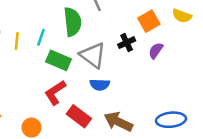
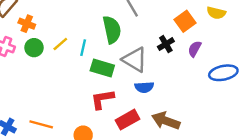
yellow line: (17, 41) -> (60, 44), moved, turned 49
red L-shape: (55, 93) -> (102, 99), turned 30
red rectangle: (79, 116) -> (127, 120), turned -60
blue ellipse: (171, 120) -> (223, 73), moved

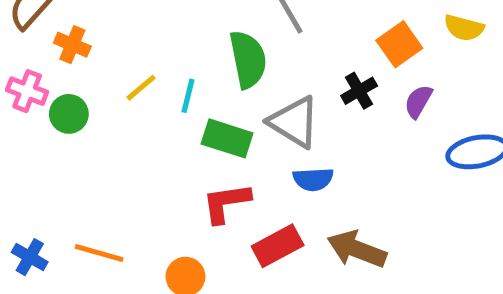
green circle: (34, 48) -> (69, 114), moved

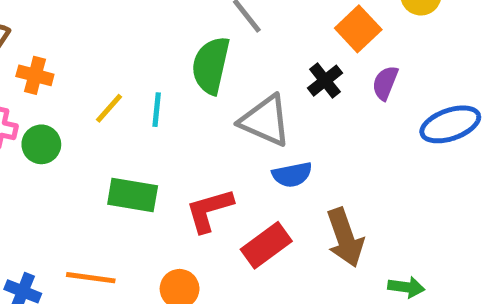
green semicircle: (248, 59) -> (211, 65), turned -148
green rectangle: (227, 138) -> (133, 195), moved
brown arrow: (357, 249) -> (345, 238), turned -122

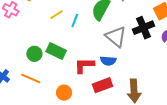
black cross: (325, 81) -> (143, 28), size x1.5
green circle: (41, 144) -> (34, 54), moved
blue semicircle: (292, 175) -> (108, 61), moved

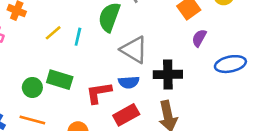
black cross: (143, 28) -> (168, 74), moved, turned 30

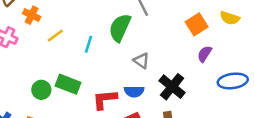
yellow line: (53, 33) -> (55, 36), moved
gray triangle: (134, 50) -> (141, 61), size x0.6
black cross: (168, 74) -> (172, 87), turned 36

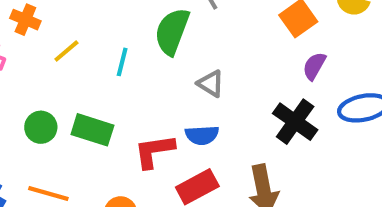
black cross: (172, 87) -> (295, 122), moved
green circle: (41, 90) -> (41, 127), moved

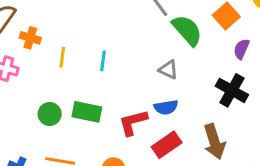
green semicircle: (172, 31) -> (187, 30), moved, turned 124
yellow line: (66, 51) -> (62, 57), turned -36

